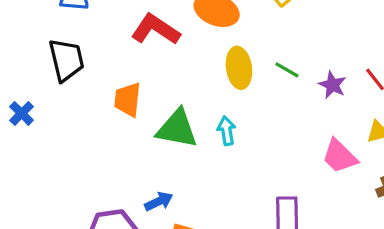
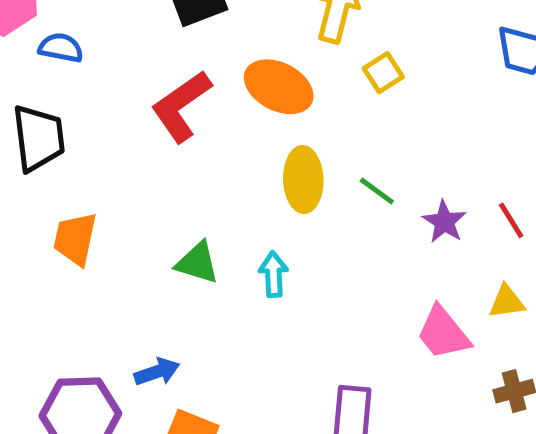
red L-shape: (156, 29) -> (181, 106), turned -75
orange trapezoid: (128, 100) -> (75, 239), moved
green triangle: (177, 129) -> (197, 263), size x0.7

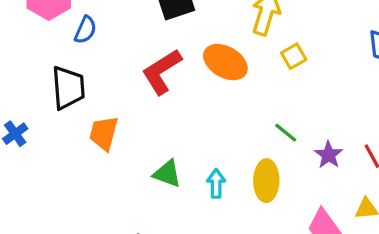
blue semicircle: (61, 48) -> (85, 30), turned 100
yellow ellipse: (303, 180) -> (266, 181), moved
orange trapezoid: (75, 239) -> (104, 133), moved

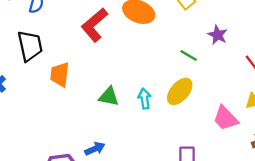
purple star: (329, 155) -> (218, 35), moved
yellow ellipse: (266, 181) -> (180, 91), turned 48

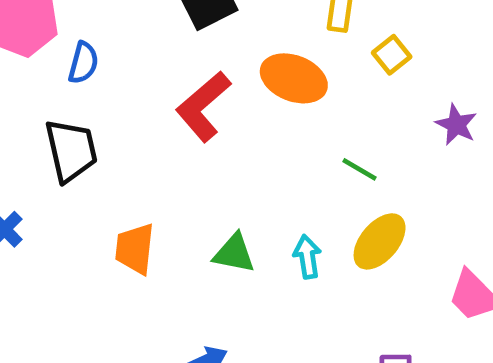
green line: (189, 56) -> (360, 169), moved
orange trapezoid: (60, 74) -> (135, 249), moved

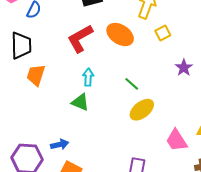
green line: (360, 169) -> (132, 84), moved
orange trapezoid: (135, 249) -> (36, 75), moved
cyan arrow: (307, 257) -> (88, 77), moved

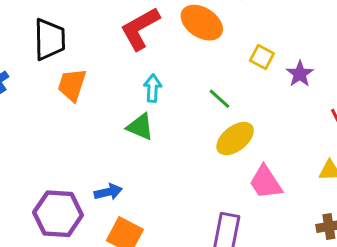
yellow square: (163, 33) -> (262, 57), moved, turned -35
pink trapezoid: (177, 140) -> (266, 182), moved

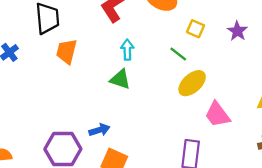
yellow square: (262, 57) -> (196, 29), moved

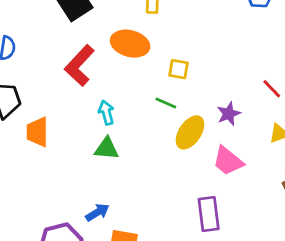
purple star: (237, 31) -> (229, 114), moved, turned 30

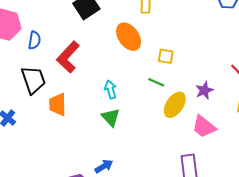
orange ellipse: (130, 44) -> (129, 37), turned 40
red L-shape: (79, 66) -> (68, 57), moved
green triangle: (107, 149) -> (111, 117), turned 42

